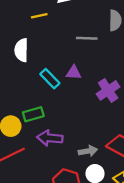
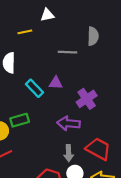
purple arrow: (50, 138) -> (69, 123), moved
gray arrow: (88, 151) -> (69, 153), turned 98

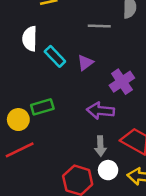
purple triangle: (56, 83) -> (85, 63), turned -40
cyan rectangle: (35, 88) -> (55, 56), moved

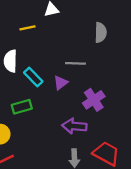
gray line: (99, 26) -> (75, 63), moved
green rectangle: (42, 107) -> (22, 107), moved

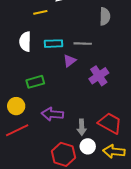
cyan rectangle: (33, 77) -> (53, 44), moved, turned -48
purple arrow: (74, 126) -> (52, 114), moved

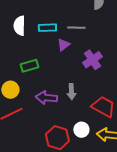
gray arrow: (82, 127) -> (71, 92), moved

